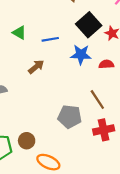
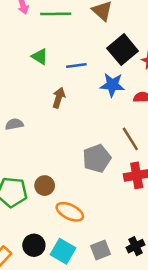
brown arrow: (36, 67) -> (59, 98), turned -35
gray pentagon: (70, 117) -> (97, 158), turned -30

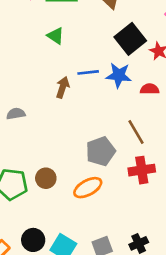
green triangle: (40, 56) -> (56, 36), moved
blue line: (76, 66) -> (88, 72), moved
orange ellipse: (70, 212) -> (88, 188), moved, turned -56

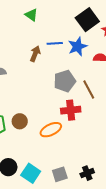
blue star: (119, 75) -> (78, 47), turned -30
gray pentagon: (101, 151) -> (65, 81), moved
red cross: (142, 170) -> (71, 110), moved

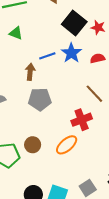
gray pentagon: (65, 81) -> (40, 99), moved, turned 30

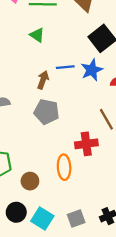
brown circle: (33, 145) -> (30, 181), moved
orange ellipse: (67, 145) -> (64, 167), turned -65

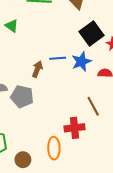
green triangle: (37, 35) -> (12, 26), moved
gray pentagon: (47, 112) -> (22, 97), moved

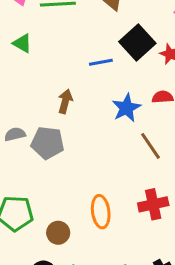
blue line: (58, 58) -> (101, 62), moved
blue star: (81, 62) -> (126, 108), moved
red cross: (75, 128) -> (153, 204), moved

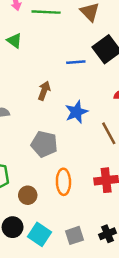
blue star: (126, 108) -> (76, 112), moved
gray pentagon: (48, 143) -> (44, 144), moved

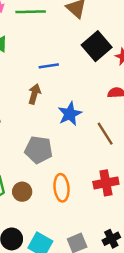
blue line: (76, 62) -> (49, 66), moved
brown circle: (28, 195) -> (22, 192), moved

